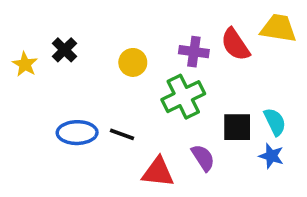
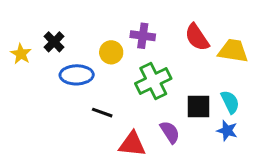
yellow trapezoid: (278, 28) -> (233, 51), moved
purple cross: (194, 52) -> (143, 36), moved
blue ellipse: (77, 133) -> (77, 75), moved

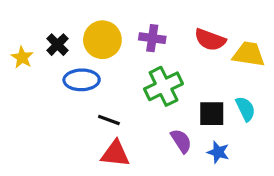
red semicircle: (197, 37) -> (210, 40), turned -36
yellow circle: (111, 52) -> (102, 40), moved, size x1.5
blue star: (227, 131) -> (218, 152), moved
red triangle: (132, 144) -> (115, 154), moved

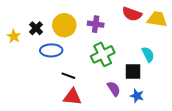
red semicircle: (210, 40) -> (132, 14), moved
yellow trapezoid: (249, 54) -> (157, 19), moved
cyan semicircle: (245, 109) -> (148, 54), moved

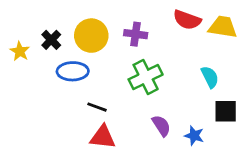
black square: (133, 72) -> (226, 111), moved

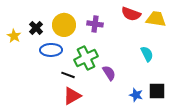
green cross: (146, 77) -> (86, 58), moved
black square: (226, 111) -> (157, 91), moved
purple semicircle: (161, 126) -> (109, 73), moved
red triangle: (103, 137) -> (72, 96), turned -36

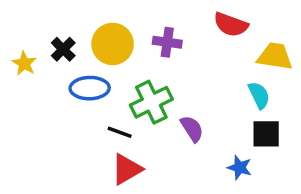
yellow trapezoid: (156, 19) -> (275, 56), moved
black square: (157, 91) -> (266, 134), moved

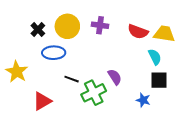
red semicircle: (231, 25) -> (138, 32), moved
yellow star: (24, 63) -> (17, 72), moved, size x1.5
green cross: (151, 102) -> (94, 93), moved
red triangle: (127, 169) -> (42, 101), moved

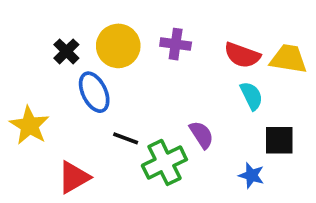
blue ellipse: (54, 53) -> (94, 92), turned 65
cyan semicircle: (155, 57) -> (251, 96), moved

